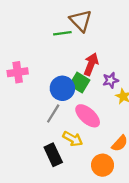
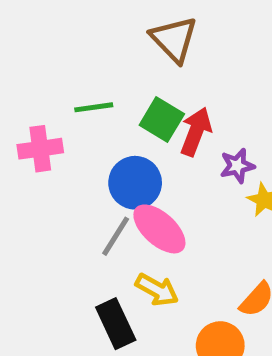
green line: (62, 33) -> (94, 107), moved
green square: (80, 83) -> (162, 120), moved
pink ellipse: (88, 116) -> (159, 229), moved

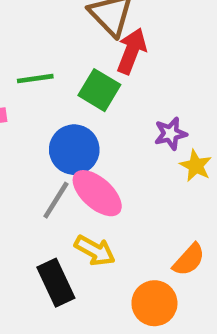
red arrow: (196, 132) -> (132, 51), moved

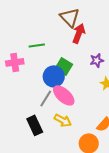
green square: (99, 90) -> (64, 66), moved
purple star: (171, 134) -> (97, 60), moved
black rectangle: (56, 283) -> (35, 125), moved

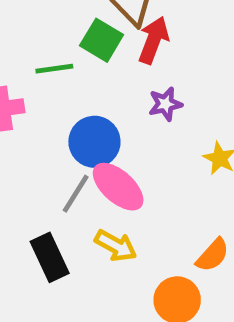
purple star: (97, 60) -> (165, 104), moved
green square: (64, 66) -> (102, 40), moved

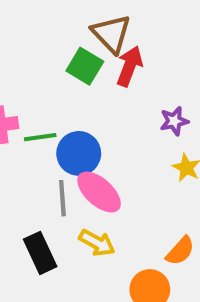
green line: (54, 69) -> (40, 137), moved
purple star: (165, 104) -> (174, 121), moved
gray line: (76, 194) -> (62, 198), turned -36

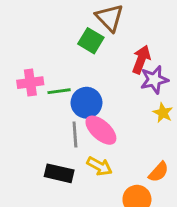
red arrow: (130, 66) -> (141, 59), moved
purple star: (174, 121) -> (154, 80), size x1.4
black rectangle: (40, 253) -> (59, 173), turned -52

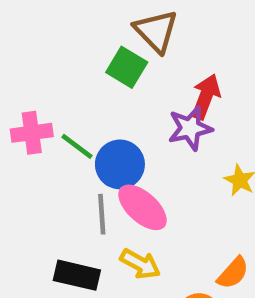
purple star: (154, 80) -> (190, 128), moved
green line: (59, 91) -> (77, 146), turned 45

